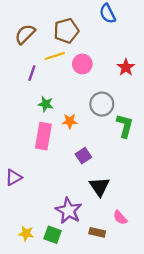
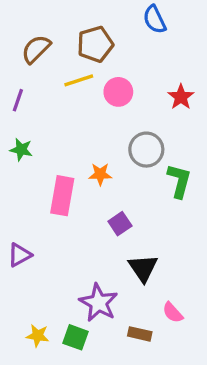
purple line: (32, 73) -> (18, 100), moved
green star: (46, 104) -> (21, 150), moved

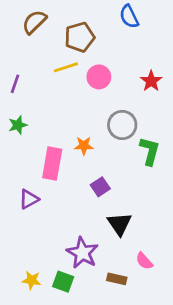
brown semicircle: (36, 49) -> (34, 22), moved
green star: (21, 150) -> (18, 125), turned -30
purple triangle: (20, 255) -> (29, 199), moved

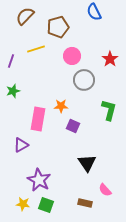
yellow line: (66, 67) -> (36, 49), moved
gray circle: (122, 125) -> (84, 80), moved
purple square: (100, 187) -> (73, 126), moved, turned -32
purple star: (82, 253) -> (39, 180), moved

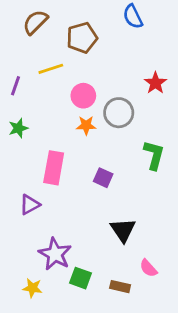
pink circle: (72, 56) -> (83, 96), moved
orange star: (61, 106) -> (86, 125), moved
green square: (46, 205) -> (81, 278), moved

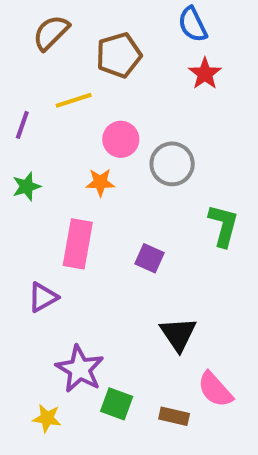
red star: (155, 83) -> (205, 74), moved
orange star: (86, 125) -> (100, 182), moved
pink semicircle: (148, 268) -> (215, 390), size x1.4

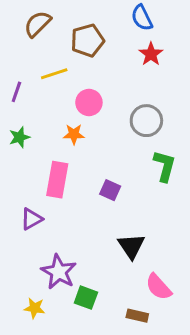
gray circle: (172, 164) -> (146, 121), moved
brown rectangle: (174, 416) -> (137, 316), moved

